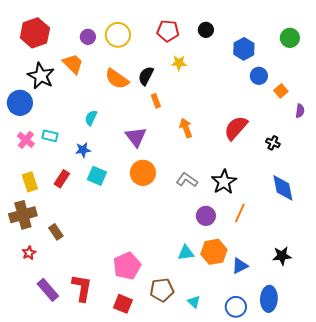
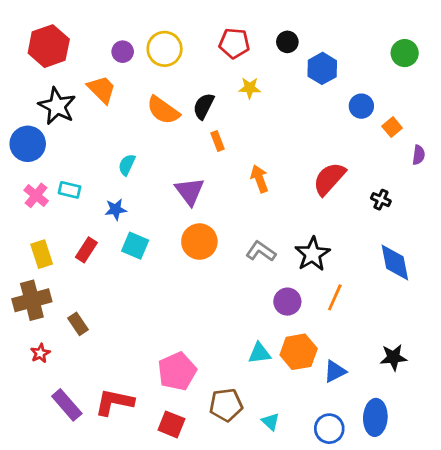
blue hexagon: (244, 49) -> (322, 68), moved
red L-shape: (82, 288) -> (114, 402), turned -88

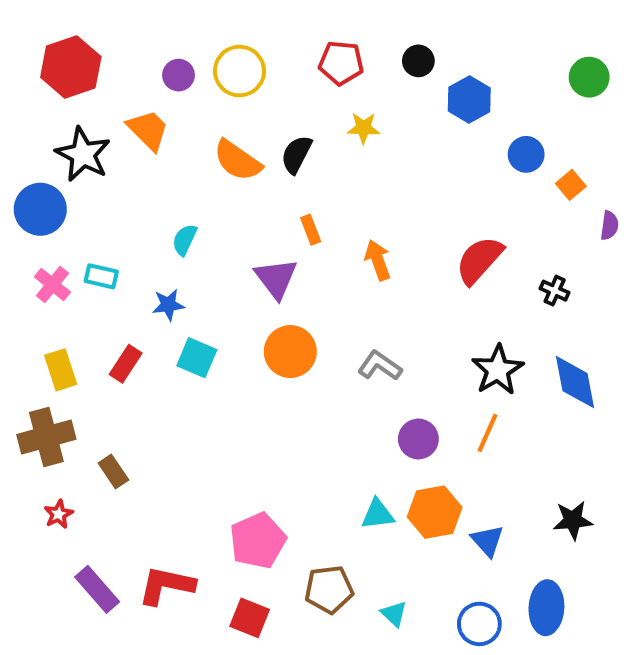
orange rectangle: (218, 141) -> (311, 230), moved
black star: (313, 254) -> (498, 370), moved
blue triangle: (335, 371) -> (487, 541), turned -45

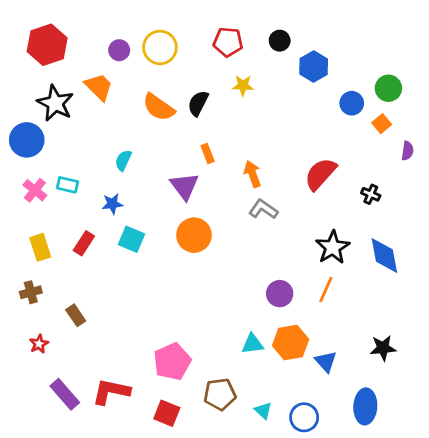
green circle: (589, 77) -> (388, 88), moved
gray L-shape: (380, 366) -> (263, 209), moved
brown cross: (46, 437) -> (31, 292), size x0.6
blue circle: (479, 624) -> (304, 417), moved

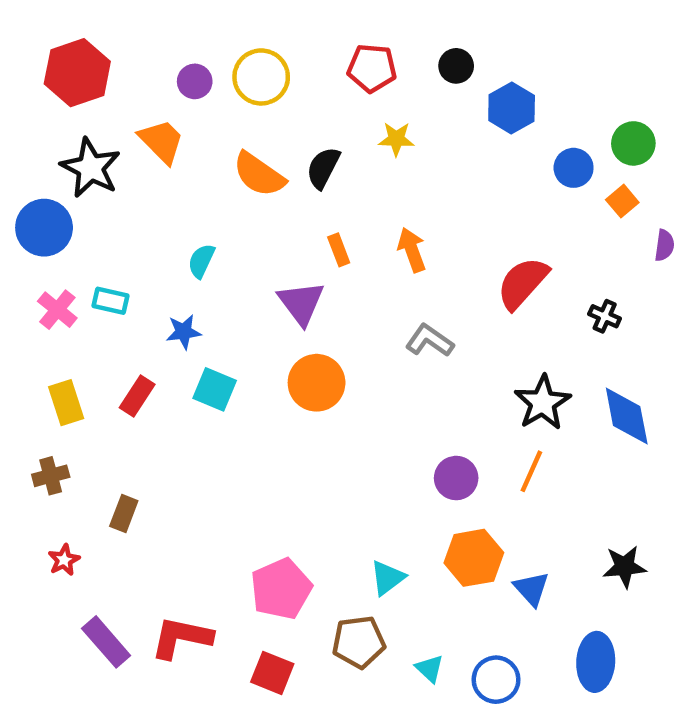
orange arrow: (252, 174) -> (412, 250), moved
brown rectangle: (76, 315) -> (124, 513), turned 55
cyan triangle: (252, 344) -> (387, 578), moved, turned -30

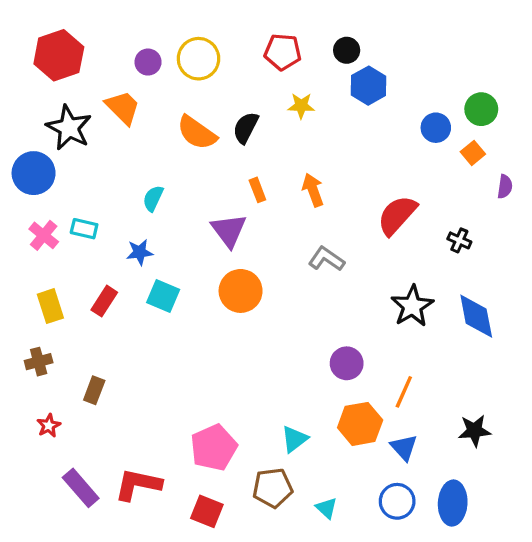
blue hexagon: (512, 108) -> (369, 86), moved
orange line: (531, 471) -> (404, 392), moved
blue circle: (496, 680) -> (397, 501), moved

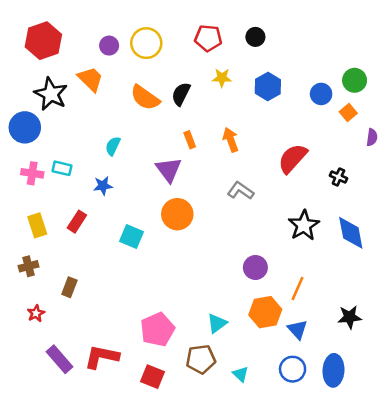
blue hexagon: (369, 86) -> (268, 86), moved
pink cross: (44, 235) -> (32, 173), turned -30
cyan square: (163, 296) -> (131, 236), moved

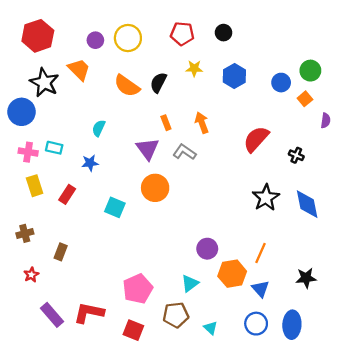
gray L-shape: (241, 191) -> (184, 152), moved
yellow rectangle: (37, 225) -> (35, 186), moved
purple circle: (255, 267) -> (207, 249), moved

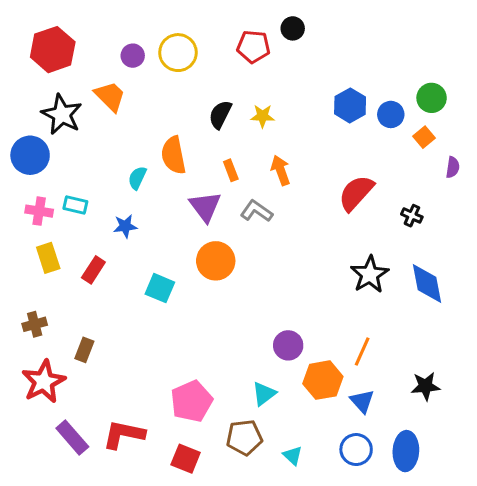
black circle: (224, 33) -> (293, 28), moved
yellow star: (194, 68) -> (262, 116), moved
blue hexagon: (234, 76) -> (350, 105), moved
orange semicircle: (127, 86) -> (173, 155), moved, turned 44
red star: (31, 275) -> (44, 382), size x2.0

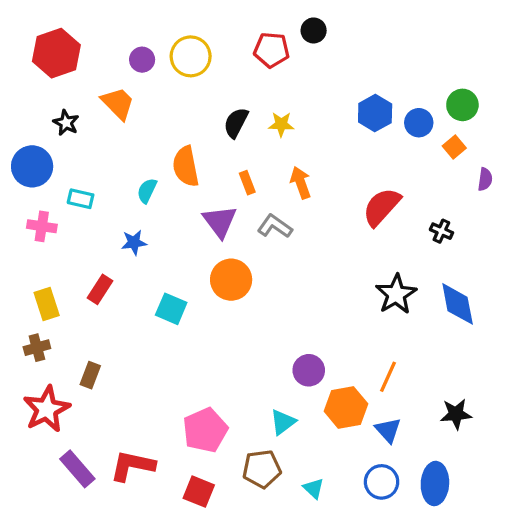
black star: (62, 114) -> (66, 123), size x0.6
cyan rectangle: (75, 205) -> (81, 199), moved
yellow rectangle: (48, 258) -> (47, 304), moved

